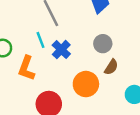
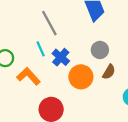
orange L-shape: (26, 68) -> (29, 76), turned 120
orange circle: (86, 84) -> (81, 77), moved

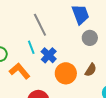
gray circle: (100, 50) -> (90, 38), moved

